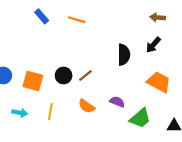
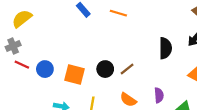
purple semicircle: (117, 102) -> (159, 95), turned 64

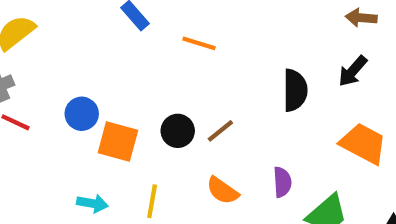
orange line: (118, 13) -> (199, 43), moved
blue circle: (45, 69) -> (82, 114), moved

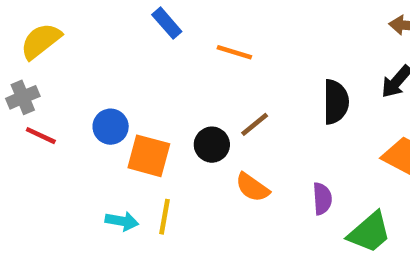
brown line: (220, 131) -> (255, 124), moved
orange semicircle: (223, 191) -> (252, 187), moved
yellow line: (152, 201) -> (165, 217), moved

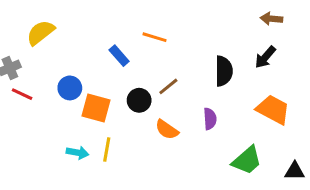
blue rectangle: (167, 23) -> (119, 56), moved
yellow semicircle: (41, 41) -> (41, 33), moved
purple semicircle: (322, 199) -> (210, 119), moved

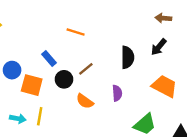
blue rectangle: (119, 56) -> (49, 59), moved

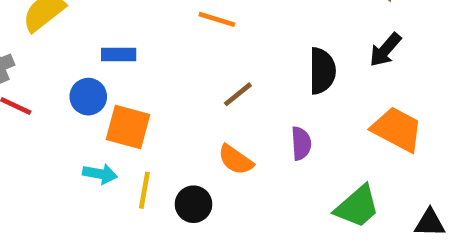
blue rectangle: (49, 59) -> (119, 55), moved, turned -49
black circle: (64, 79) -> (193, 204), moved
cyan arrow: (18, 119) -> (100, 174), moved

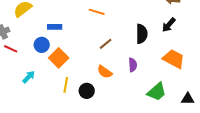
orange square: (128, 127) -> (59, 58), turned 30
cyan arrow: (100, 174) -> (29, 77), moved, turned -56

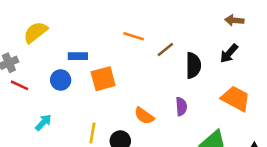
brown line: (106, 44) -> (165, 49), moved
orange square: (59, 58) -> (103, 79), moved, turned 30

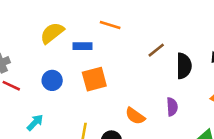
yellow semicircle: (35, 32) -> (52, 33), moved
orange line: (134, 36) -> (110, 25), moved
blue rectangle: (78, 56) -> (82, 46), moved

